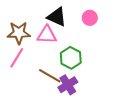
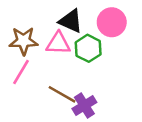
pink circle: (90, 18) -> (112, 22), size x1.5
green hexagon: (71, 58) -> (88, 48), moved

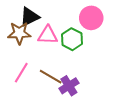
black triangle: (71, 21) -> (29, 17), moved, turned -50
pink line: (21, 72) -> (21, 73), moved

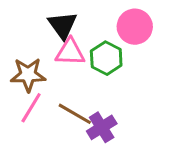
black triangle: (29, 17) -> (63, 25), moved, turned -40
brown star: (19, 33) -> (28, 75), moved

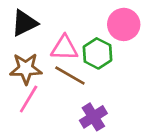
black triangle: (63, 25) -> (24, 23), moved, turned 40
brown line: (75, 114) -> (70, 76), moved

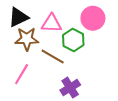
pink triangle: (64, 48) -> (52, 23), moved
brown star: (26, 69) -> (27, 39), moved

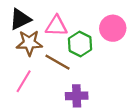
pink circle: (93, 18) -> (113, 28), moved
purple cross: (70, 88) -> (77, 96), turned 30

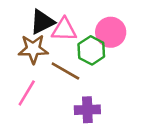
black triangle: (20, 19) -> (42, 22), moved
pink circle: (113, 28) -> (111, 32), moved

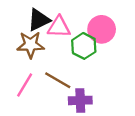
brown line: (65, 71) -> (58, 80), moved

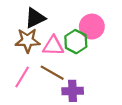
pink triangle: (59, 27) -> (53, 46), moved

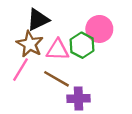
brown star: (28, 40) -> (30, 44), turned 30
pink line: (22, 77) -> (21, 70), moved

